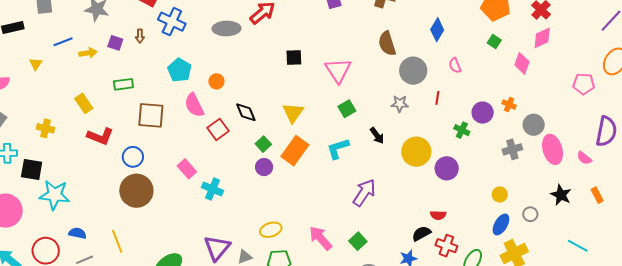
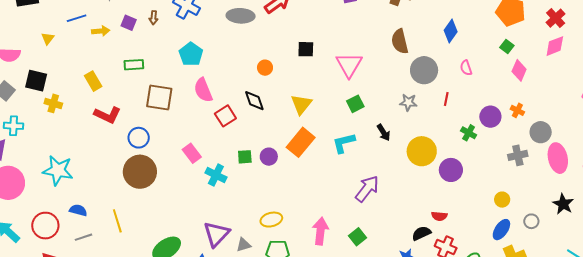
pink diamond: (522, 63) -> (519, 70), moved
orange circle: (216, 81) -> (265, 68), moved
green square: (263, 144) -> (245, 157), moved, turned 35
black square: (32, 169) -> (36, 81), moved
pink arrow: (321, 238) -> (320, 231), turned 44

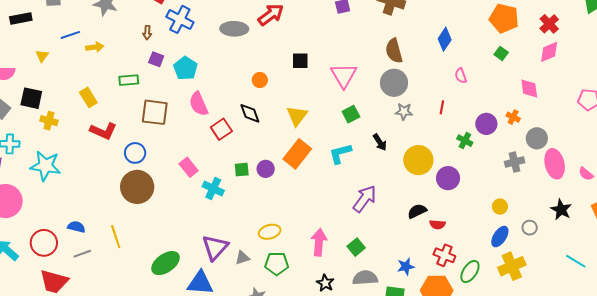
purple square: (129, 23) -> (156, 59), moved
gray circle: (424, 70) -> (394, 83), moved
pink diamond: (519, 70) -> (529, 89), moved, turned -30
cyan star: (58, 170) -> (45, 166), moved
black semicircle: (421, 233) -> (417, 211), moved

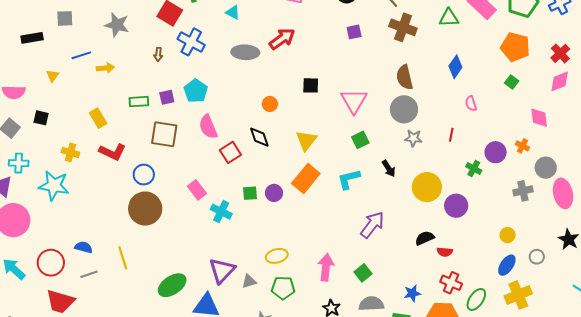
purple square: (156, 59) -> (167, 97), moved, turned -35
black square: (31, 98) -> (41, 118), size x0.7
yellow cross: (49, 121) -> (70, 152), moved

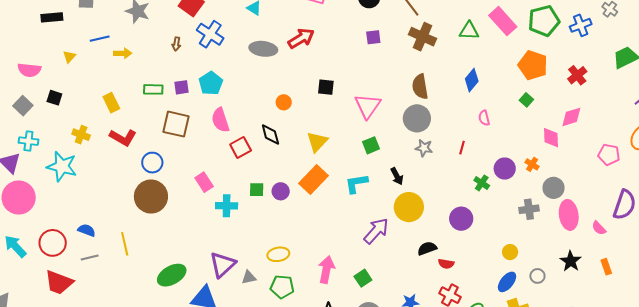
pink diamond: (560, 81) -> (571, 117), moved
yellow circle: (427, 187) -> (409, 207), moved
cyan cross: (221, 212) -> (227, 206), turned -30

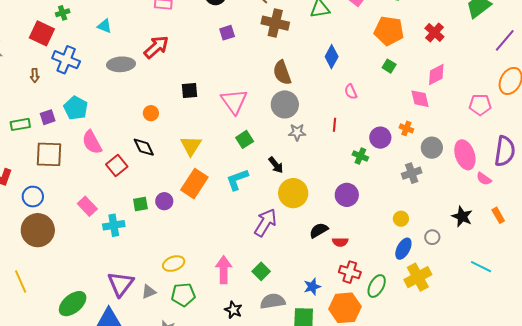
pink ellipse: (569, 215) -> (465, 155), moved

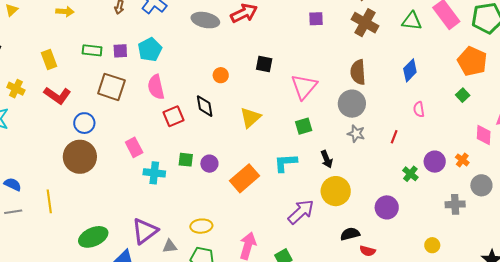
orange rectangle: (194, 184) -> (245, 178), moved

